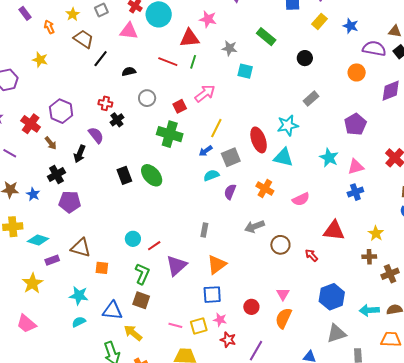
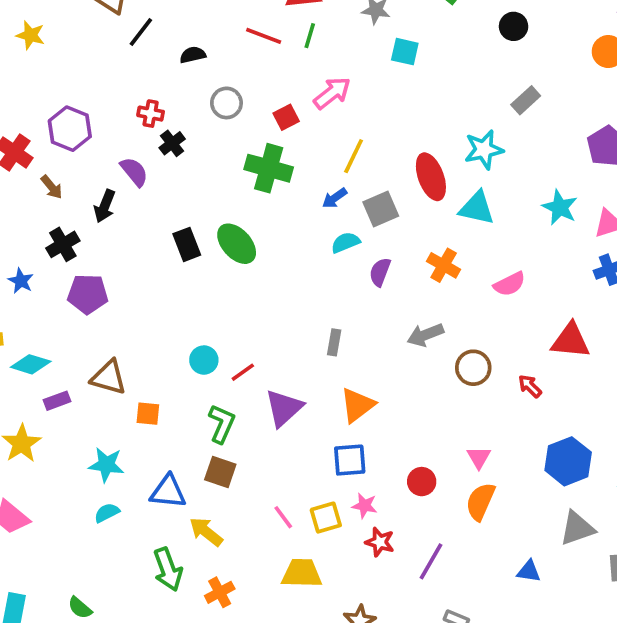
pink line: (175, 325) -> (283, 517), turned 40

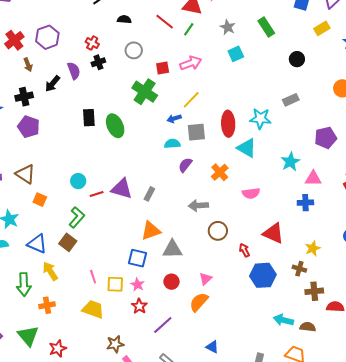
cyan square: (405, 52) -> (236, 54), turned 35
purple triangle: (284, 408) -> (122, 189), moved, turned 40
blue hexagon: (568, 461) -> (263, 275), moved
gray triangle: (577, 528) -> (172, 249), moved

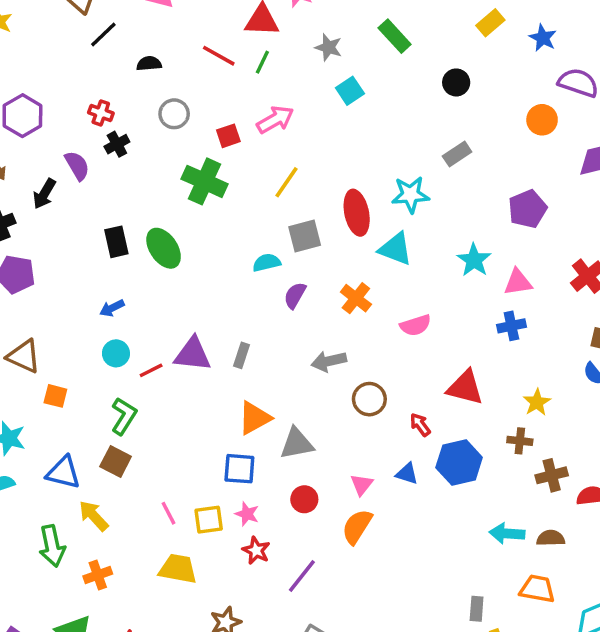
blue arrow: (174, 119) -> (112, 308), moved
blue triangle: (212, 347) -> (407, 474), moved

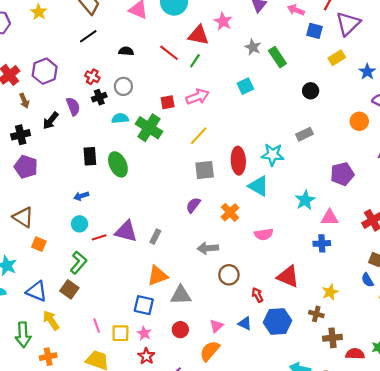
black line: (103, 34) -> (88, 36), moved
gray star: (328, 47) -> (253, 47), moved
gray circle: (174, 114) -> (123, 86), moved
cyan semicircle: (267, 263) -> (120, 118), moved

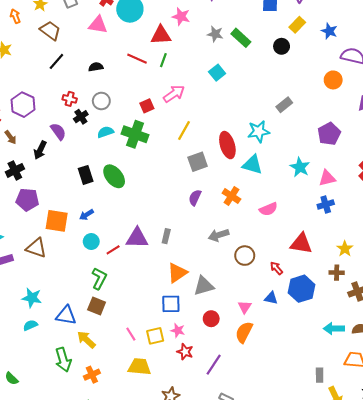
black circle: (311, 91) -> (282, 46), moved
orange square: (39, 244) -> (57, 221), moved, size x1.6

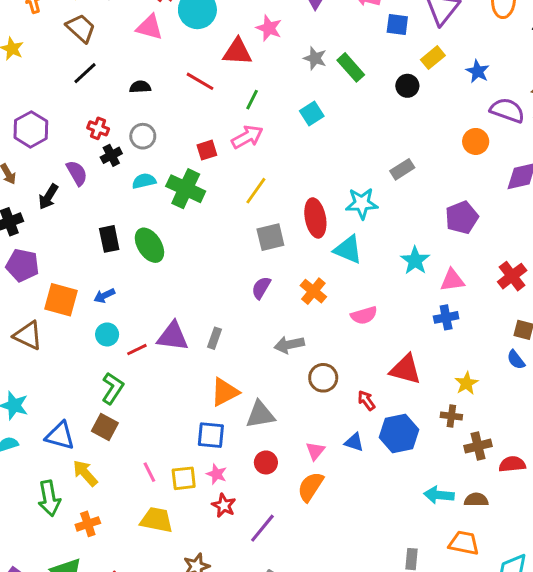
green line: (163, 60) -> (252, 100), moved

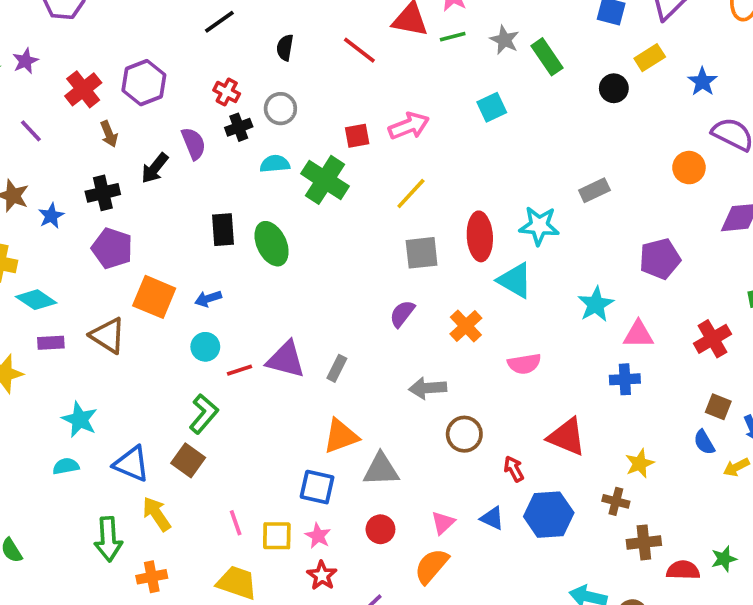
black semicircle: (140, 87) -> (285, 48), turned -84
green line: (252, 100) -> (453, 37), moved, turned 42

